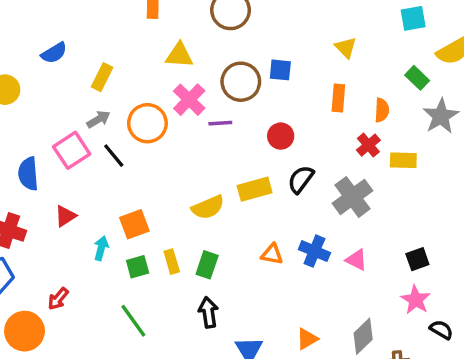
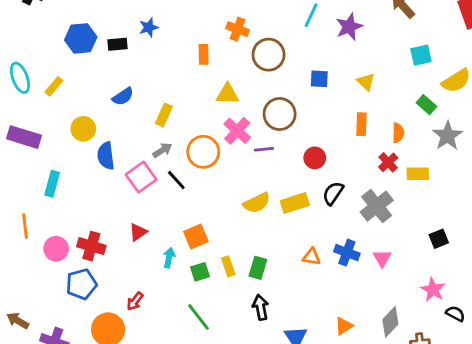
blue square: (280, 70) -> (319, 79), moved
blue semicircle: (28, 174) -> (106, 156), moved
yellow semicircle: (208, 207) -> (257, 203), moved
black square: (417, 259) -> (439, 239), moved
pink triangle: (356, 260) -> (382, 258), turned 36

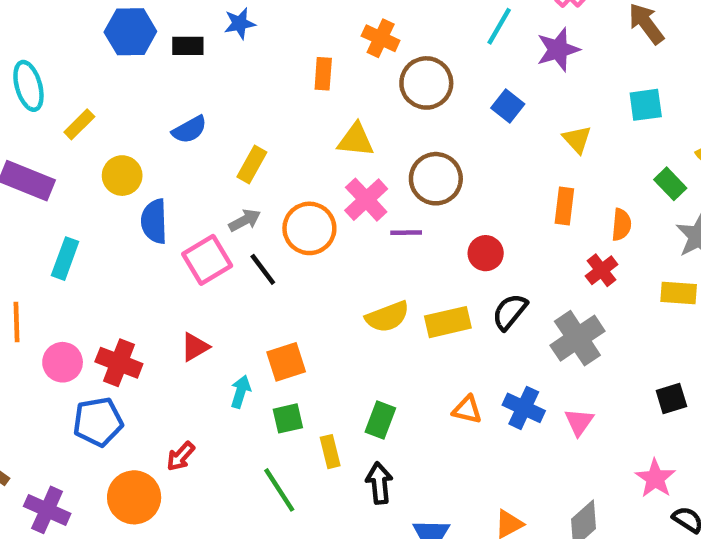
cyan square: (421, 55) -> (646, 105), moved
blue square: (319, 79) -> (508, 106), moved, turned 30
yellow rectangle: (54, 86) -> (79, 124), moved
yellow rectangle: (418, 174) -> (679, 293), moved
yellow rectangle: (228, 266) -> (330, 452), moved

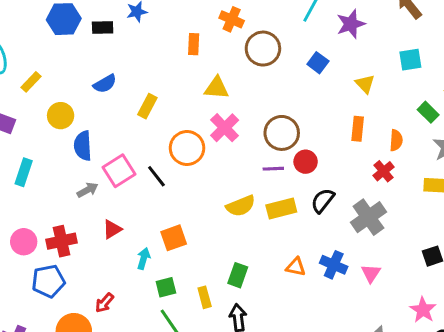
brown circle: (436, 179) -> (282, 133), moved
gray arrow: (245, 220) -> (88, 190), moved
purple line: (406, 233) -> (273, 169), moved
red cross: (119, 363) -> (62, 241), turned -32
green square: (288, 418) -> (166, 287), moved

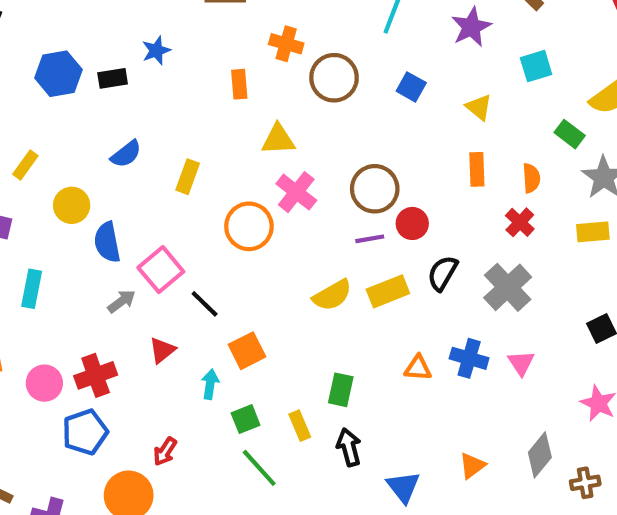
purple star: (351, 24) -> (471, 27), moved
black line: (156, 176) -> (205, 304), moved

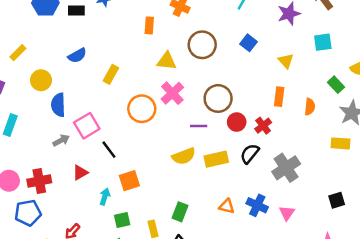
brown circle: (334, 78) -> (202, 45), moved
red cross: (520, 222) -> (263, 126), moved
purple line: (370, 239) -> (199, 126), moved

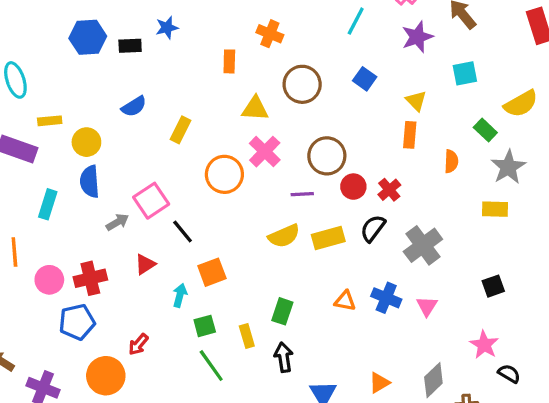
yellow rectangle: (18, 53) -> (50, 121), moved, turned 42
orange rectangle: (279, 97) -> (410, 135), moved
blue semicircle: (58, 105) -> (90, 182), moved

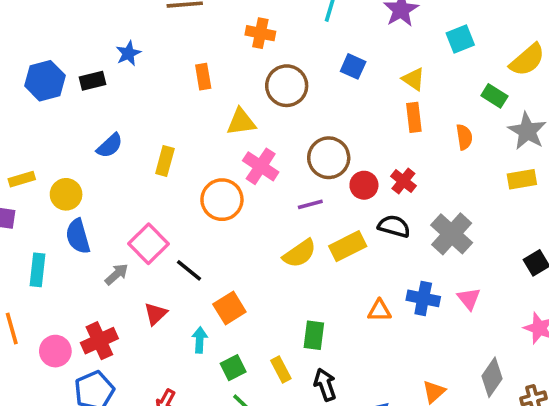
orange cross: (270, 34) -> (260, 33), moved
black semicircle: (373, 228) -> (394, 226), turned 80

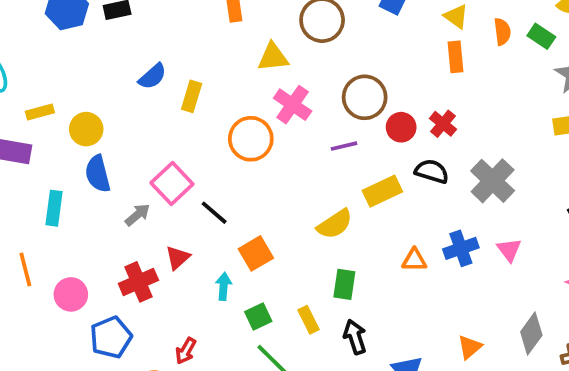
orange semicircle: (464, 137) -> (502, 32), moved
blue semicircle: (110, 146) -> (152, 76), moved
yellow semicircle: (300, 253) -> (335, 224), moved
blue cross: (423, 298) -> (461, 248), turned -32
red cross: (99, 341) -> (138, 282), moved

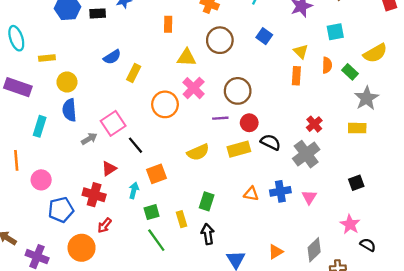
yellow rectangle: (40, 112) -> (47, 58), moved
red cross: (443, 124) -> (314, 124), moved
red circle: (401, 127) -> (249, 123), moved
yellow semicircle: (335, 224) -> (198, 152), moved
red cross: (138, 282) -> (94, 195), moved, turned 30

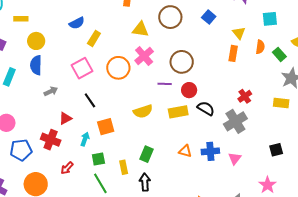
pink square: (113, 123) -> (82, 68), moved
red arrow: (105, 225) -> (67, 168), moved

